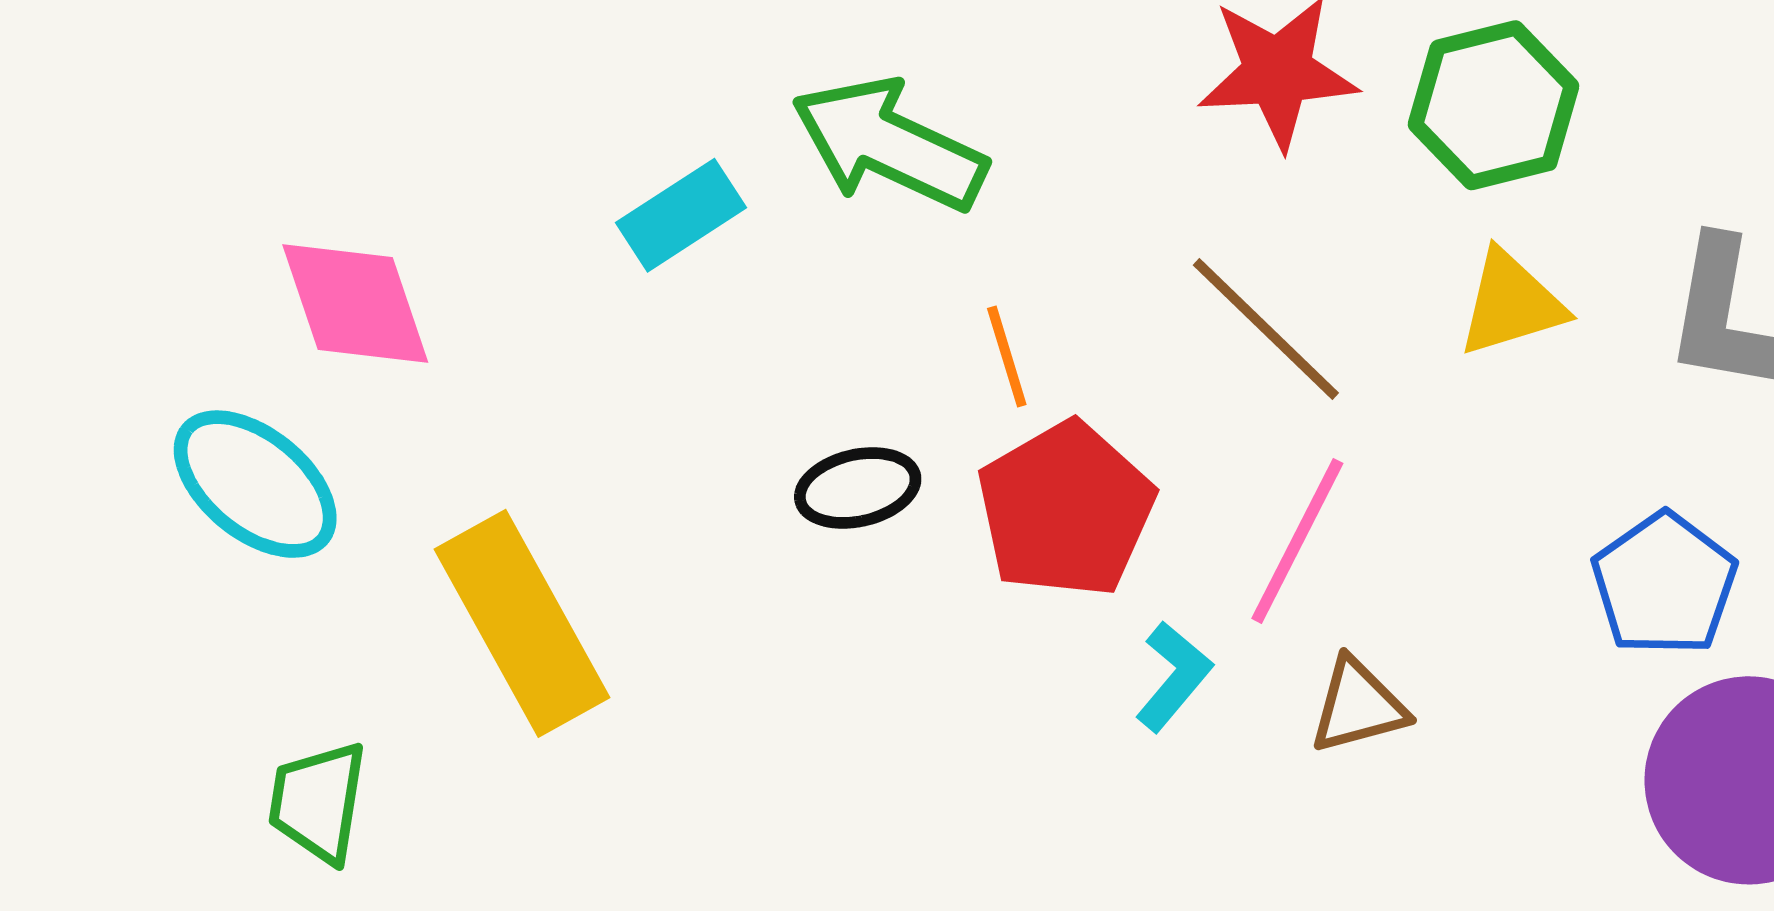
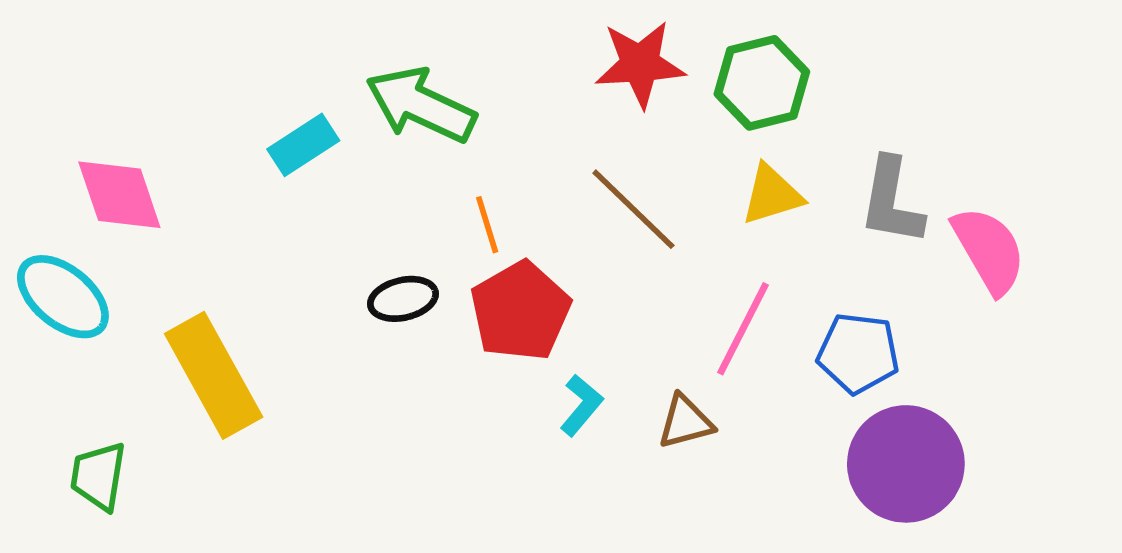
pink line: (1297, 541) -> (743, 329), moved
blue pentagon: (1664, 584) -> (858, 353), turned -30

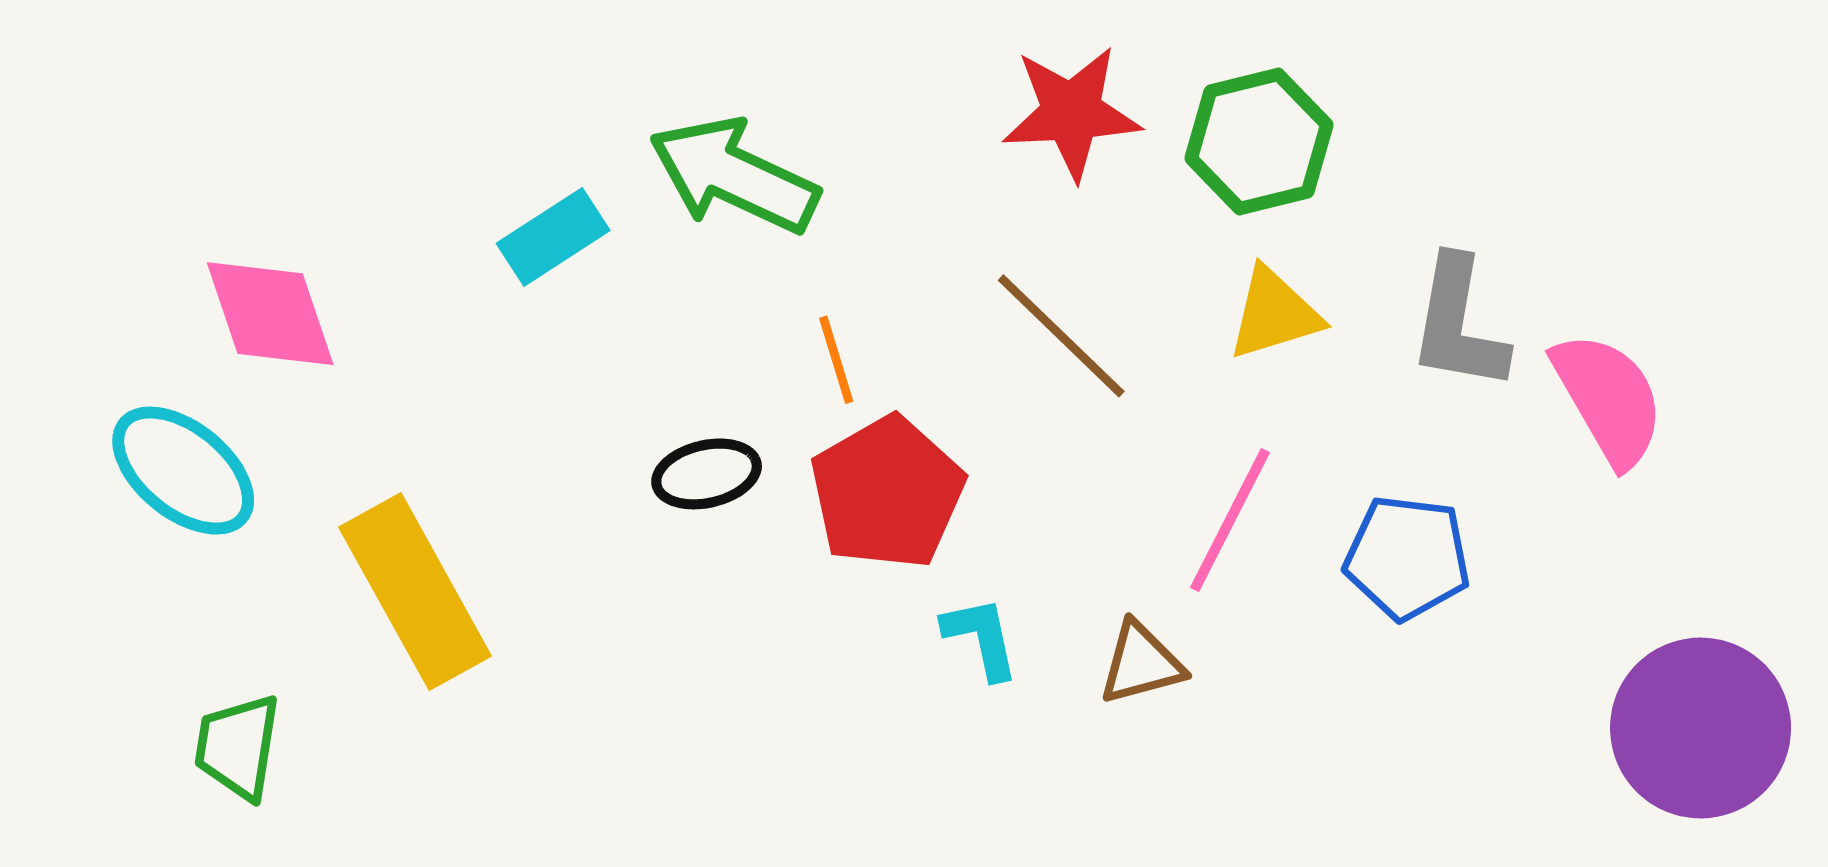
cyan L-shape: (581, 405) -> (981, 638), turned -52
purple circle: (906, 464) -> (1701, 728), moved

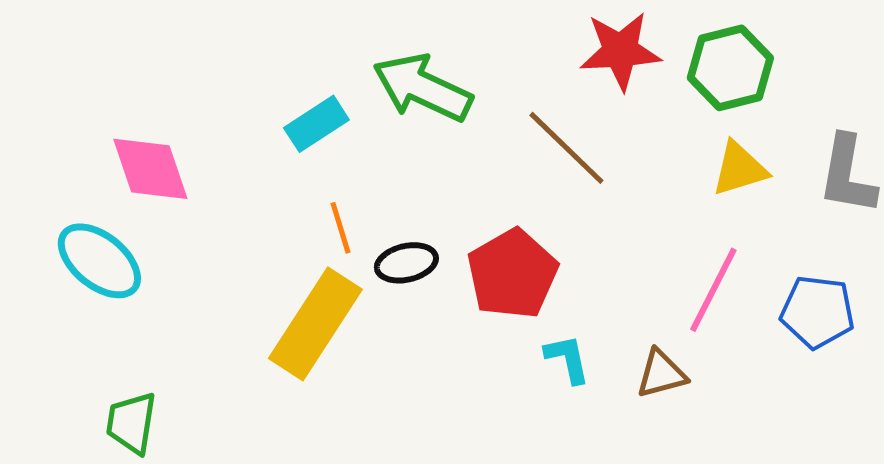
brown line: (1061, 336) -> (566, 148), moved
orange line: (836, 360) -> (340, 228), moved
yellow rectangle: (415, 592) -> (315, 324), moved, turned 62

